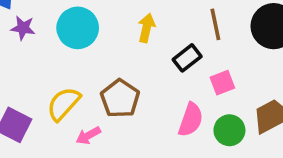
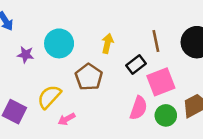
purple star: (23, 28) -> (26, 55), moved
pink square: (222, 83) -> (161, 82), size x1.6
brown pentagon: (120, 98) -> (89, 77), moved

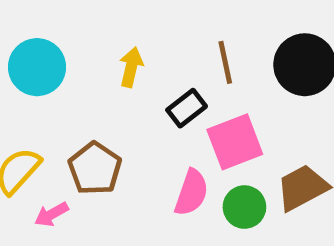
brown pentagon: (89, 77) -> (95, 168), moved

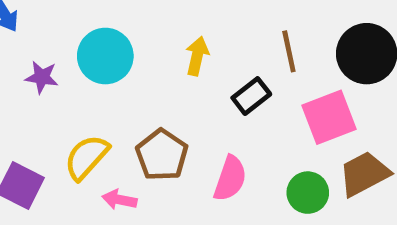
pink square: (235, 142) -> (329, 117), moved
pink semicircle: (191, 193) -> (230, 178), moved
pink arrow: (51, 214) -> (119, 200), turned 40

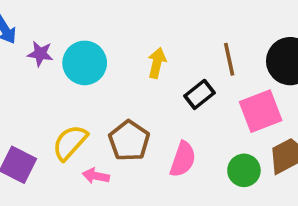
purple star: (42, 77) -> (40, 54), moved

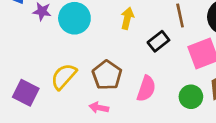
pink arrow: (96, 176) -> (99, 108), moved

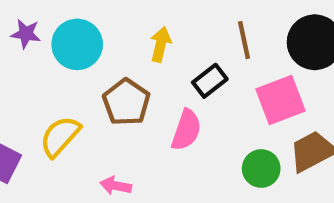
brown pentagon: (107, 75) -> (126, 102), moved
pink semicircle: (146, 89) -> (186, 130), moved

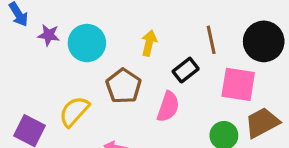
pink square: (280, 100) -> (238, 84), turned 30

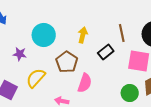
purple star: (49, 35) -> (20, 54), moved
pink semicircle: (168, 107) -> (85, 83), moved

